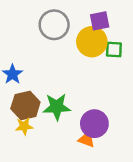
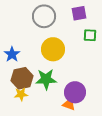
yellow circle: (92, 42) -> (53, 49), moved

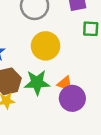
orange triangle: (69, 104) -> (65, 84), moved

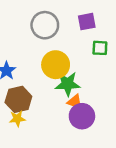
green star: (37, 82) -> (68, 84), moved

